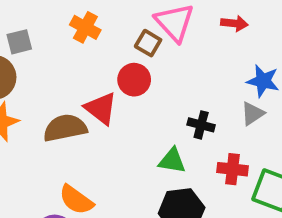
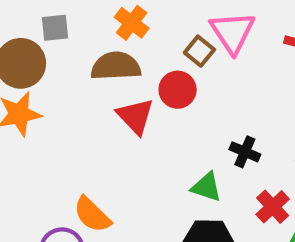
brown semicircle: (65, 128) -> (116, 66), moved
red cross: (232, 169) -> (273, 207), turned 32

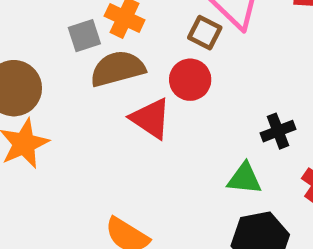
gray square: (55, 28) -> (84, 36), moved
black cross: (245, 152) -> (278, 131), turned -32

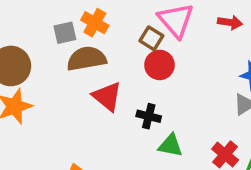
red circle: (190, 80) -> (160, 65), moved
black cross: (278, 131) -> (149, 116), moved, turned 30

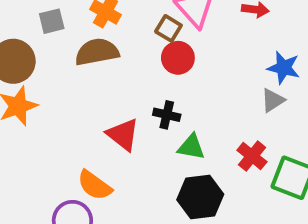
gray square: (65, 33) -> (52, 21), moved
red triangle: (107, 96) -> (123, 135), moved

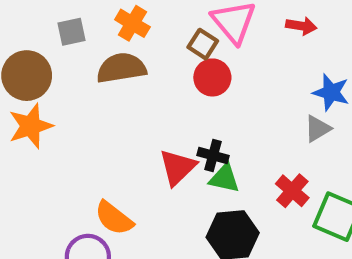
black cross: (167, 115) -> (213, 156), moved
red triangle: (123, 135) -> (178, 167), moved, turned 36

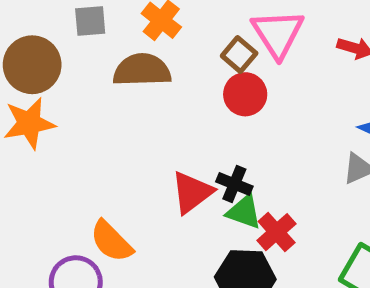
red cross: (292, 191) -> (277, 232), moved

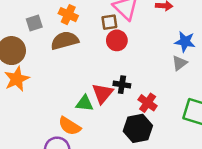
brown square: (239, 54) -> (109, 22), turned -35
green triangle: (244, 212) -> (85, 103), moved

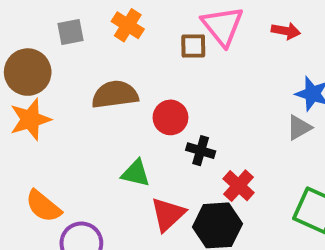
red circle: (117, 40) -> (170, 117), moved
brown semicircle: (65, 41) -> (115, 95), moved
red triangle: (103, 93) -> (168, 214), moved
orange semicircle: (70, 126) -> (43, 206), moved

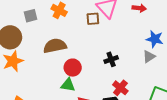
red circle: (170, 117) -> (73, 68), moved
black cross: (201, 151) -> (111, 59), moved, turned -32

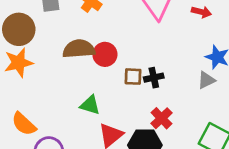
brown square: (93, 19) -> (133, 77), moved
red circle: (73, 68) -> (105, 54), moved

